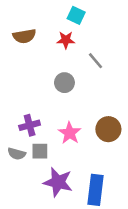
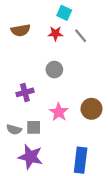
gray line: (95, 61) -> (81, 36), moved
purple cross: (30, 125) -> (25, 92), moved
purple star: (58, 182) -> (30, 157), moved

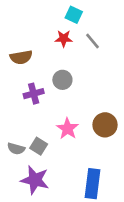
brown semicircle: (21, 30) -> (21, 57), moved
purple cross: (25, 92) -> (34, 94), moved
gray square: (34, 127) -> (39, 146), turned 32

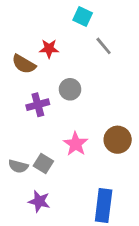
red star: (64, 39) -> (49, 49), moved
brown semicircle: (21, 57) -> (24, 64), turned 40
purple star: (35, 180) -> (39, 201), size x0.7

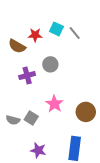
cyan square: (83, 16) -> (56, 29), moved
brown circle: (118, 140) -> (86, 112), moved
purple star: (39, 201) -> (38, 150), moved

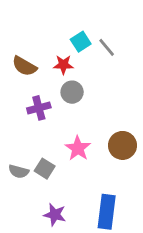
cyan square: (56, 29) -> (81, 42), turned 32
red star: (35, 35) -> (63, 65), moved
brown circle: (86, 112) -> (122, 145), moved

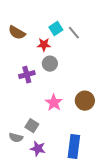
brown semicircle: (24, 66) -> (17, 33), moved
gray square: (45, 169) -> (32, 126), moved
gray semicircle: (19, 171) -> (16, 138), moved

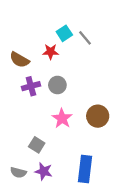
brown semicircle: (17, 33) -> (19, 60), moved
gray circle: (50, 64) -> (57, 85), moved
gray semicircle: (16, 138) -> (18, 172), moved

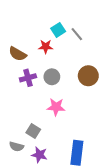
brown circle: (98, 116) -> (88, 76), moved
pink star: (62, 118) -> (56, 107), turned -30
gray semicircle: (18, 172) -> (17, 146), moved

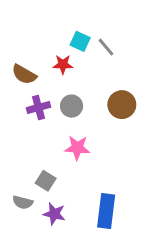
cyan square: (58, 30) -> (80, 41), turned -32

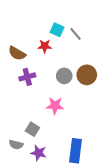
gray circle: (72, 106) -> (64, 76), moved

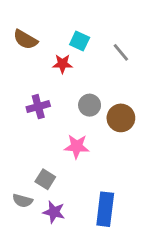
gray line: (75, 34) -> (121, 52), moved
brown semicircle: (17, 53) -> (25, 40), moved
brown circle: (87, 75) -> (121, 118), moved

